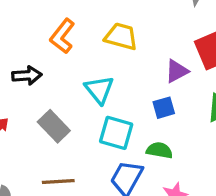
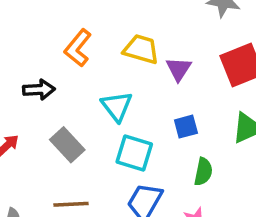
purple triangle: (177, 71) -> (179, 69), moved, turned -30
green semicircle: (159, 150) -> (203, 172), moved, turned 90

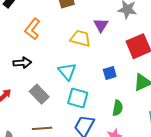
orange L-shape: (78, 48) -> (32, 29), moved
purple triangle: (179, 69) -> (101, 25), moved
blue square: (186, 127) -> (110, 73), moved

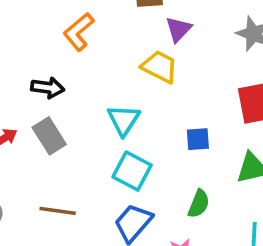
purple triangle: (101, 25) -> (178, 29), moved
gray rectangle: (39, 94) -> (49, 136), moved

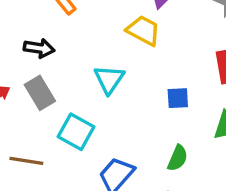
cyan square: (132, 171) -> (76, 132), moved
brown line: (58, 211) -> (26, 161), moved

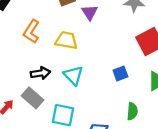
yellow trapezoid: (143, 30) -> (66, 40), moved
black arrow: (39, 48) -> (40, 73), moved

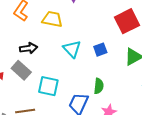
cyan triangle: (73, 75) -> (72, 49), moved
green semicircle: (132, 111) -> (99, 86), moved

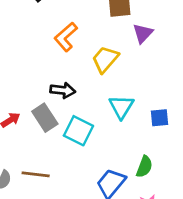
yellow trapezoid: (52, 19) -> (105, 59), turned -75
cyan square: (48, 86) -> (78, 131), moved

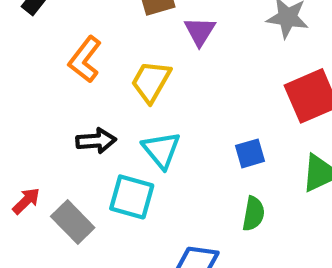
cyan triangle: (121, 107) -> (161, 150), moved
gray rectangle: (45, 118) -> (73, 222), moved
green semicircle: (144, 167) -> (253, 214), moved

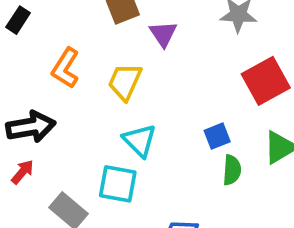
black arrow: (96, 141) -> (31, 127), moved, size x1.4
red arrow: (26, 201) -> (22, 172), moved
green semicircle: (253, 214) -> (232, 170), moved

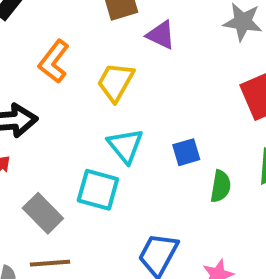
purple triangle: (163, 34) -> (161, 35), turned -36
blue square: (217, 136) -> (186, 152), moved

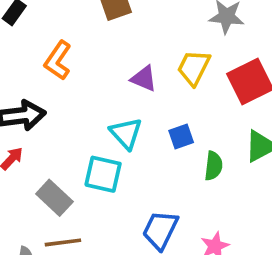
purple triangle: (161, 35) -> (144, 78), moved
yellow trapezoid: (115, 82) -> (194, 68), moved

